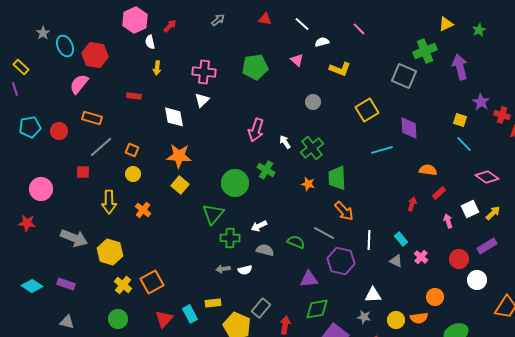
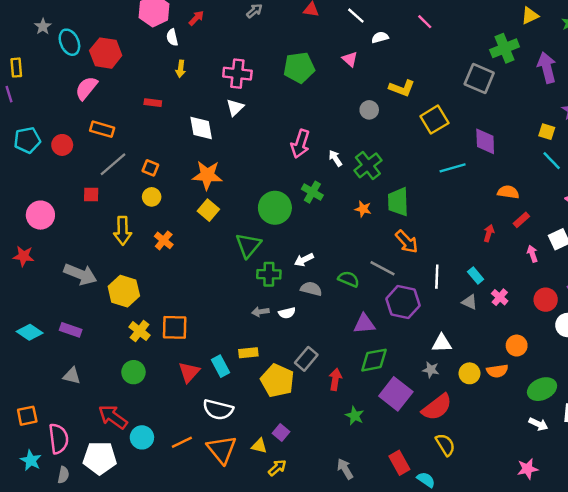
yellow rectangle: (21, 67) -> (16, 68), turned 42
yellow L-shape: (340, 69) -> (402, 88), moved
orange square: (152, 282) -> (175, 327), turned 30

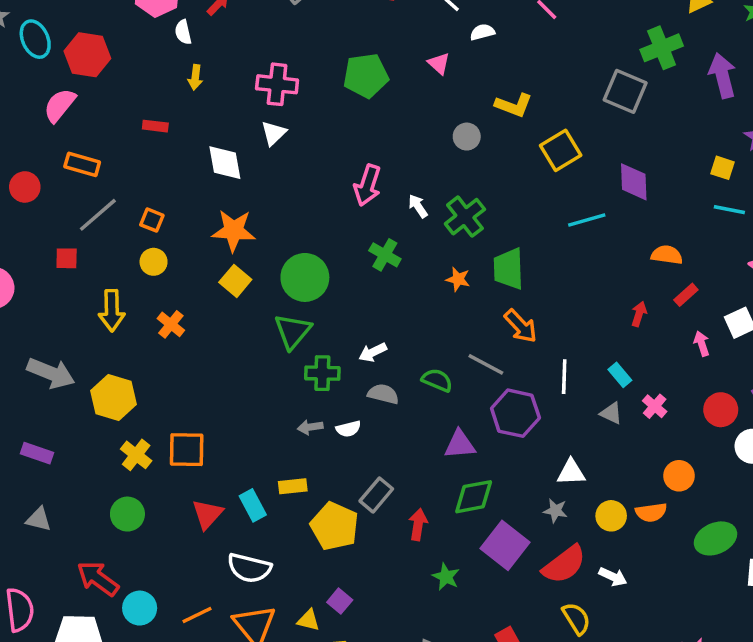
cyan line: (552, 161) -> (729, 210), turned -35
green circle: (275, 208) -> (305, 277), moved
white arrow: (538, 424) -> (613, 577), moved

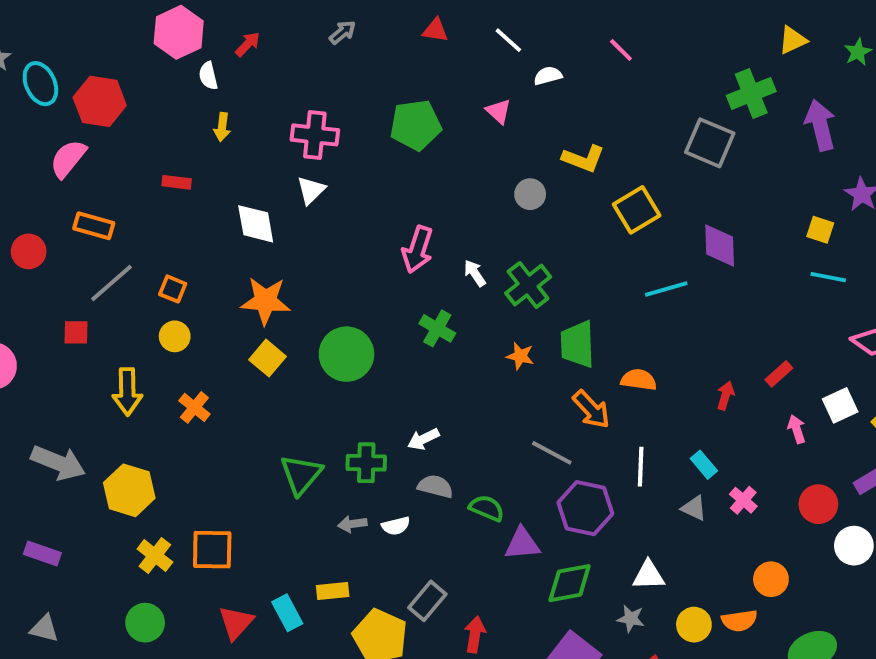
orange semicircle: (667, 255) -> (639, 380), moved
green triangle: (293, 331) -> (301, 475), moved
green semicircle: (437, 380) -> (487, 508), moved
green diamond: (474, 497) -> (570, 583), moved

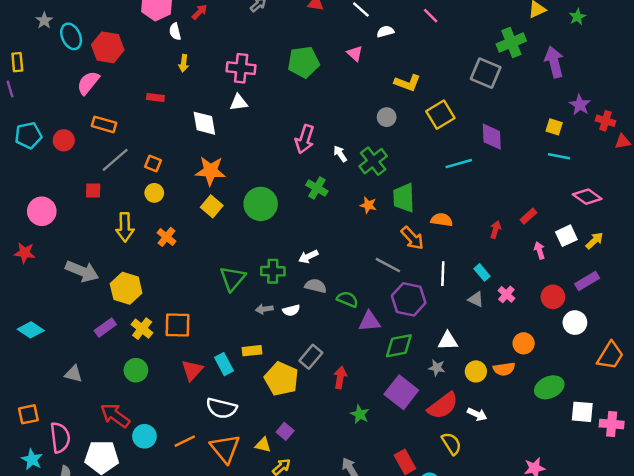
white triangle: (311, 190) -> (239, 102), turned 36
gray circle: (530, 194) -> (387, 117), moved
purple rectangle: (42, 554) -> (105, 327), moved, turned -55

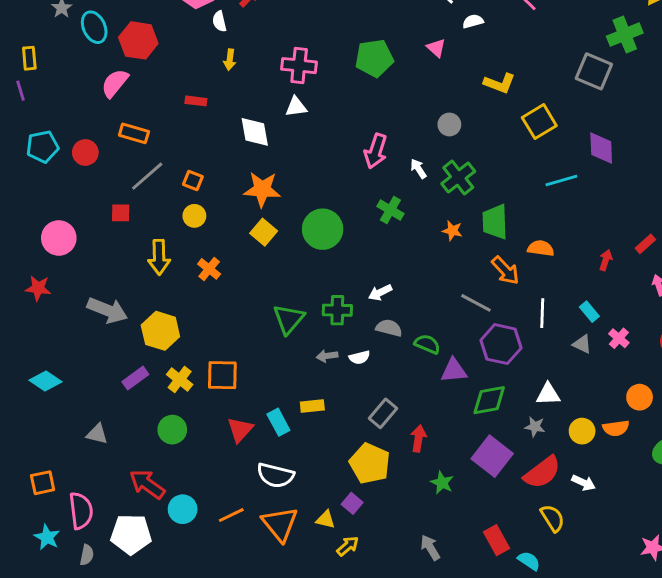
gray circle: (387, 117) -> (449, 124), moved
yellow pentagon: (281, 379) -> (370, 464), moved

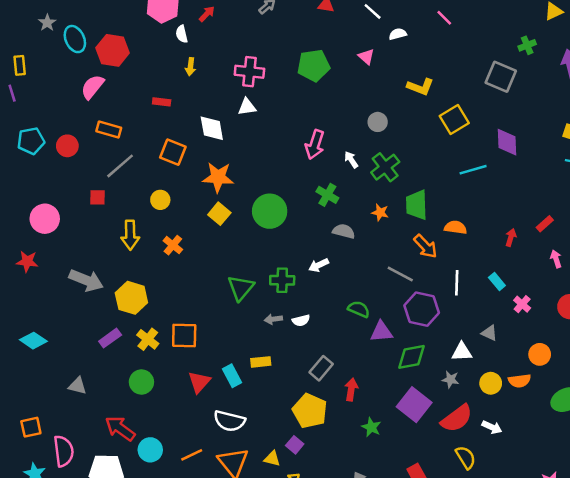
green cross: (625, 35) -> (527, 45), size x0.6
orange square: (193, 180) -> (173, 152), moved, size x1.5
gray semicircle: (389, 328) -> (344, 231), moved
gray triangle: (582, 344) -> (489, 333), moved

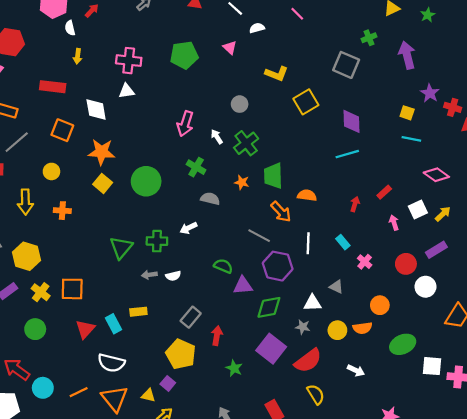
red rectangle: (162, 102) -> (53, 87), size x1.6
cyan line: (473, 170) -> (347, 154), moved
orange cross: (173, 245) -> (62, 211), turned -35
white arrow: (492, 427) -> (356, 370), moved

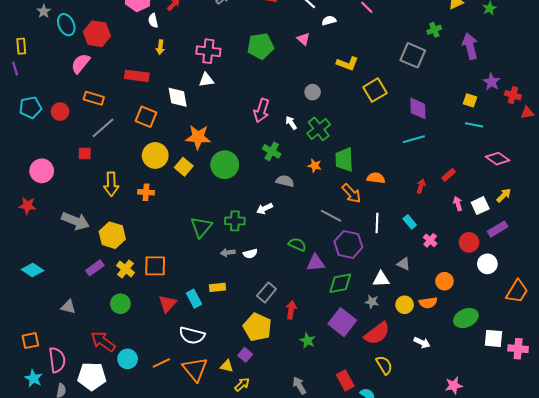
orange star: (102, 152) -> (198, 137), moved
yellow circle: (51, 171) -> (155, 155), moved, size x1.6
white square: (418, 210) -> (480, 206), moved

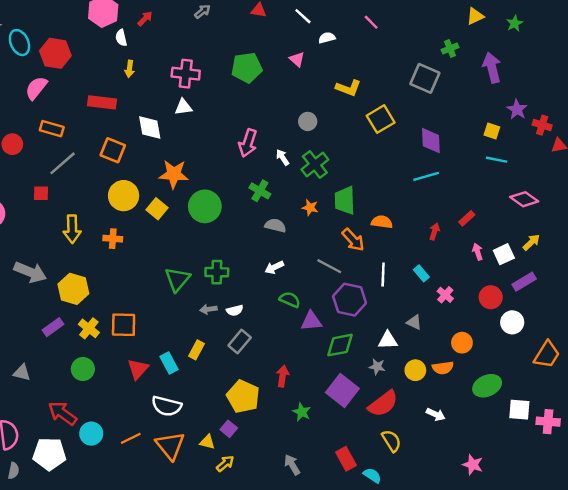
white arrow: (265, 209) -> (274, 267), moved
yellow rectangle: (218, 287) -> (196, 350), turned -56
gray rectangle: (267, 292) -> (240, 341), moved
pink star: (454, 385) -> (473, 465), turned 30

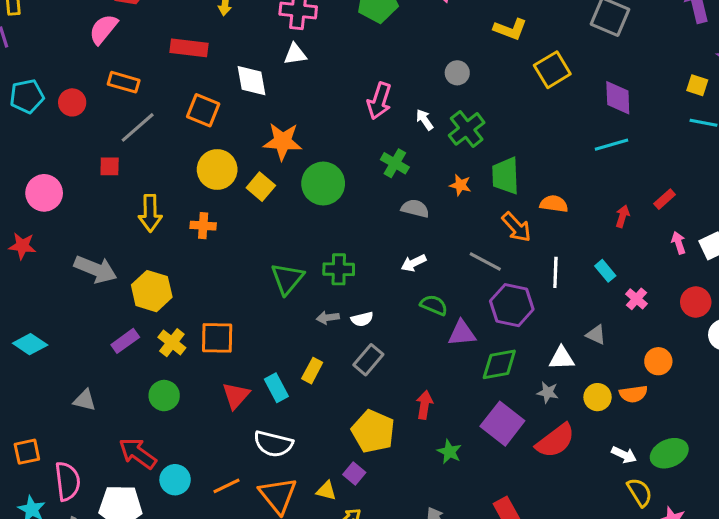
green ellipse: (487, 386) -> (669, 453), moved
yellow semicircle: (391, 441) -> (640, 492), moved

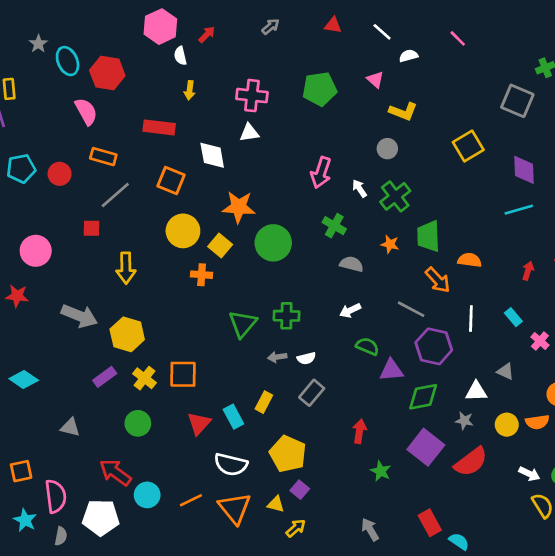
pink semicircle: (103, 29) -> (86, 111), turned 112
yellow L-shape: (510, 29) -> (403, 111), moved
orange cross: (203, 226) -> (202, 275), moved
yellow pentagon: (373, 431) -> (288, 454), moved

